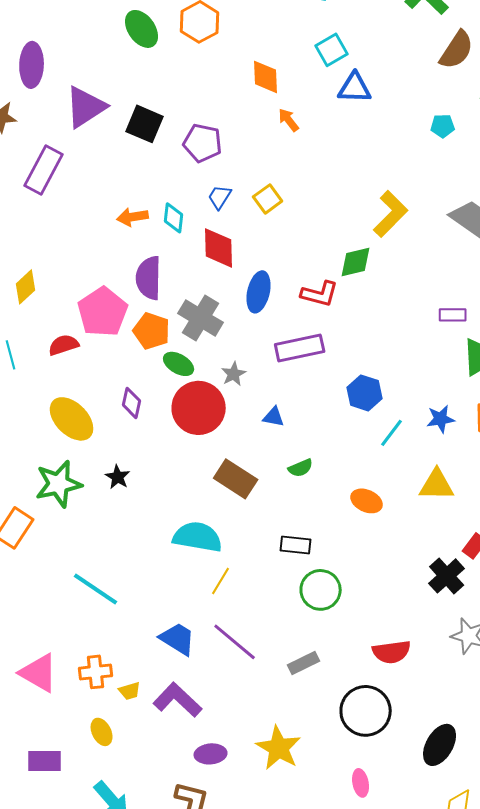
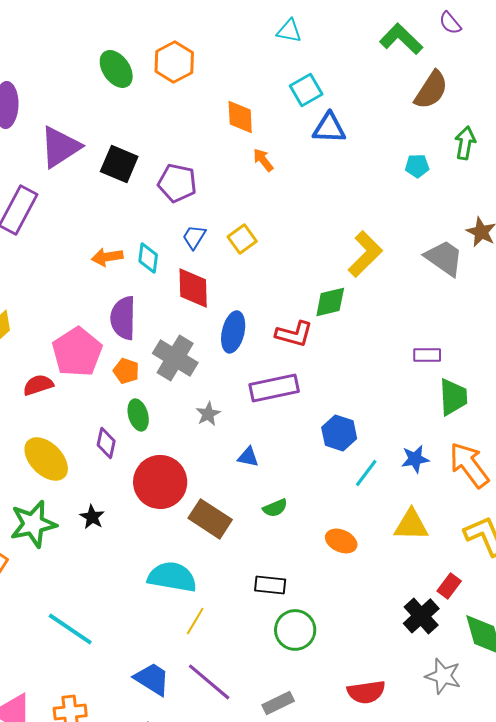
orange pentagon: (152, 331) -> (126, 371), size x0.7
green ellipse: (179, 364) -> (138, 415), moved, turned 44
red circle: (199, 408) -> (160, 482), moved

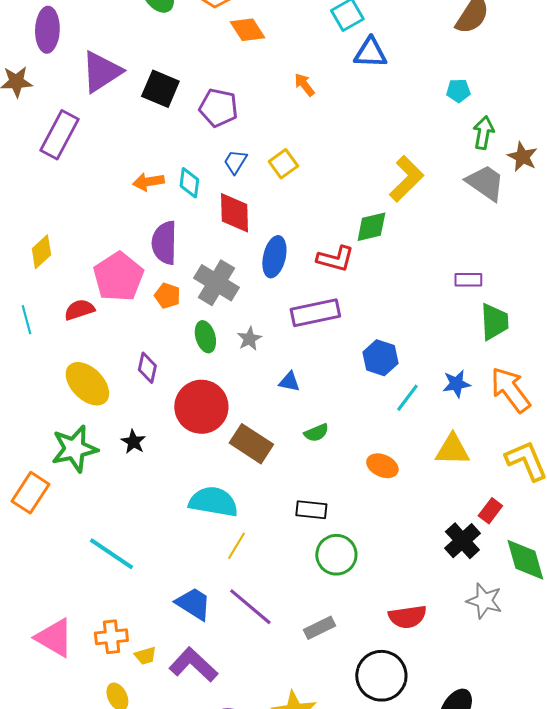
orange diamond: (240, 117) -> (247, 30), moved, turned -30
green arrow: (465, 143) -> (483, 133), moved
green ellipse: (138, 415) -> (205, 337), moved

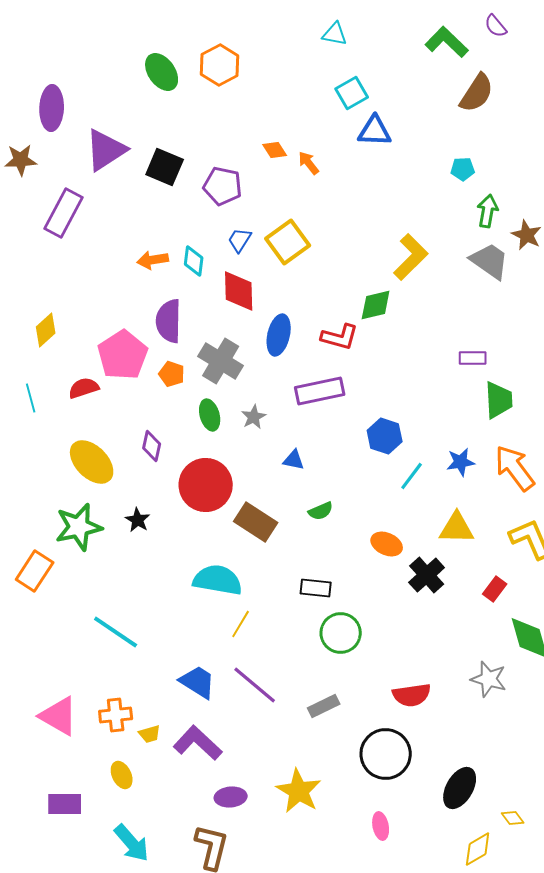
orange diamond: (247, 30) -> (275, 150), moved, size x0.7
yellow square: (283, 164) -> (288, 242), size x1.5
black cross: (462, 541) -> (427, 575), moved

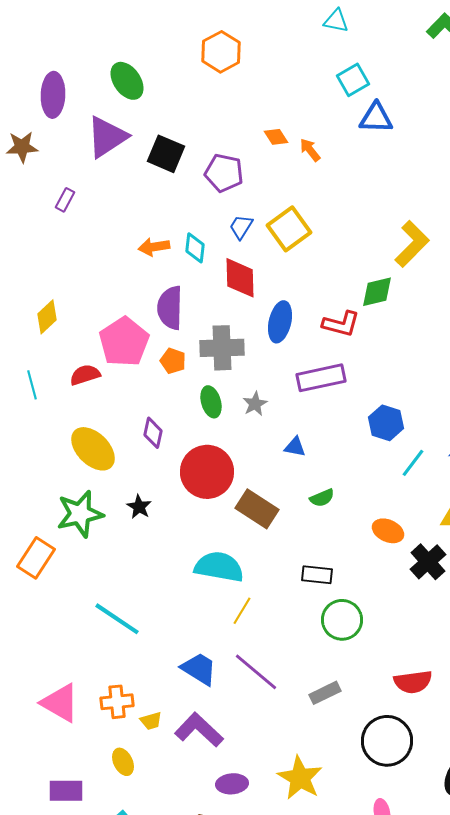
green ellipse: (162, 72) -> (127, 81), moved
purple rectangle: (64, 213) -> (65, 200), size x0.5
gray cross: (221, 361) -> (222, 348), turned -33

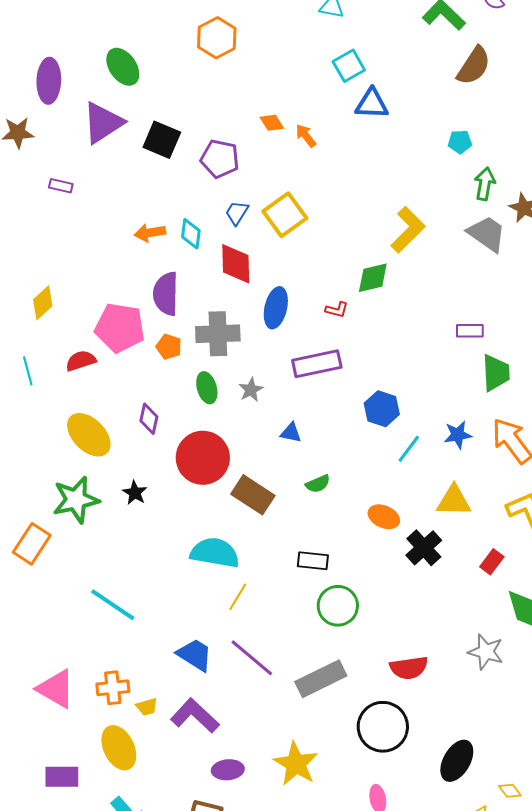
purple rectangle: (65, 200) -> (61, 186), turned 75
red L-shape: (341, 324) -> (337, 310), size x0.6
pink pentagon: (124, 342) -> (120, 328), turned -30
gray rectangle: (325, 693) -> (321, 679), size x1.6
yellow ellipse: (123, 762) -> (119, 748), size x1.6

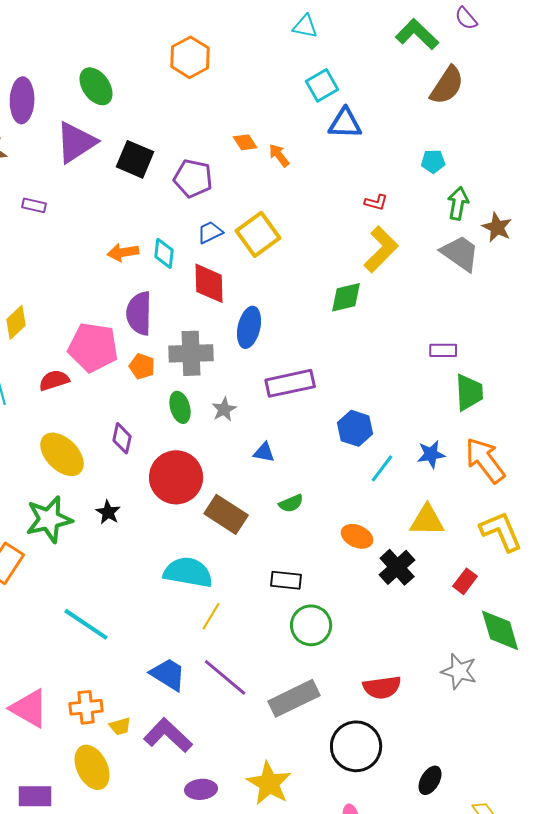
blue trapezoid: (237, 213) -> (210, 232), turned 32
red L-shape: (337, 310) -> (376, 202), moved
black ellipse: (457, 761) -> (430, 780), size x0.7

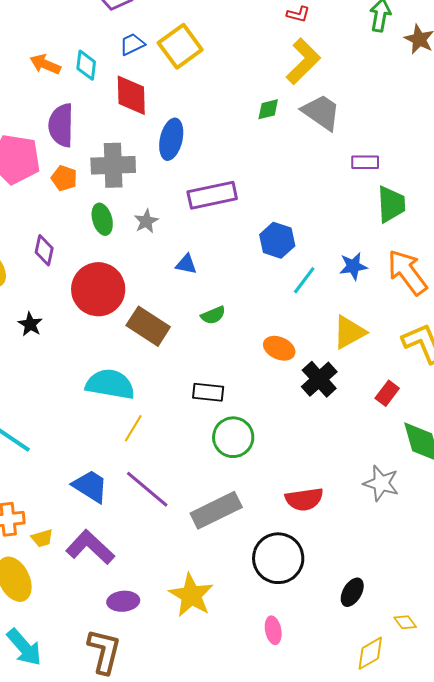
orange arrow: (123, 252) -> (45, 64), turned 32
gray trapezoid: (460, 253) -> (321, 112), moved
green diamond: (346, 297) -> (268, 109), size x0.7
yellow triangle: (427, 520) -> (349, 332), turned -30

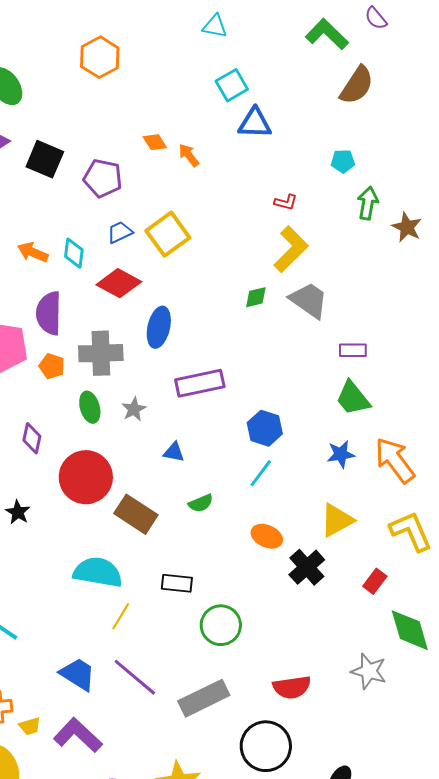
red diamond: (131, 95) -> (119, 283), turned -60
green trapezoid: (391, 204) -> (353, 398), moved, turned 144
cyan line: (304, 280) -> (261, 473), moved
black rectangle: (208, 392) -> (177, 583), moved

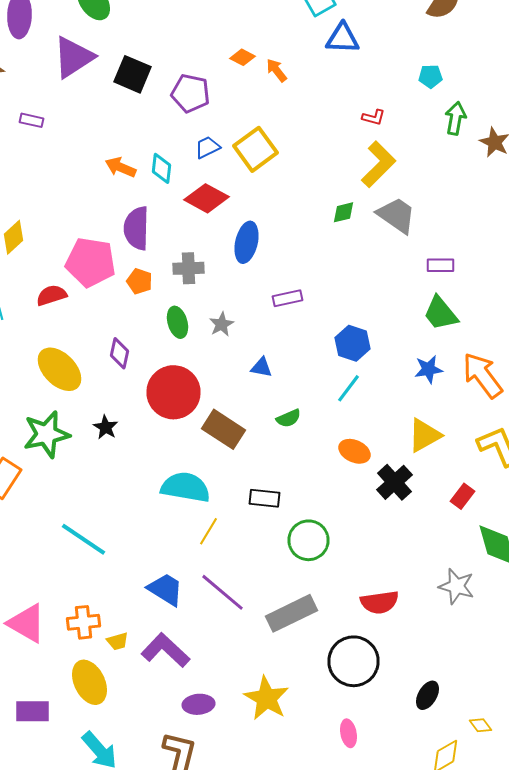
orange diamond: (155, 142) -> (242, 57), turned -30
gray cross: (101, 353) -> (188, 268), size x0.7
purple rectangle: (200, 383) -> (288, 298), size x0.6

